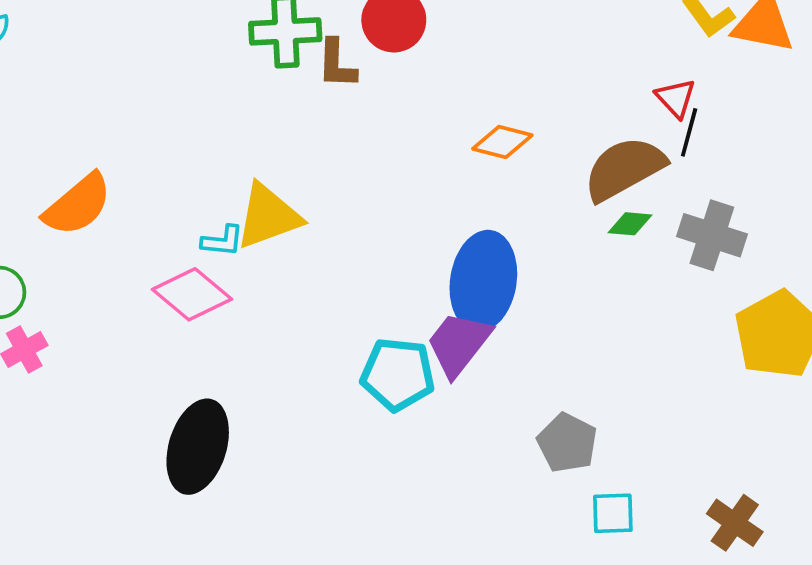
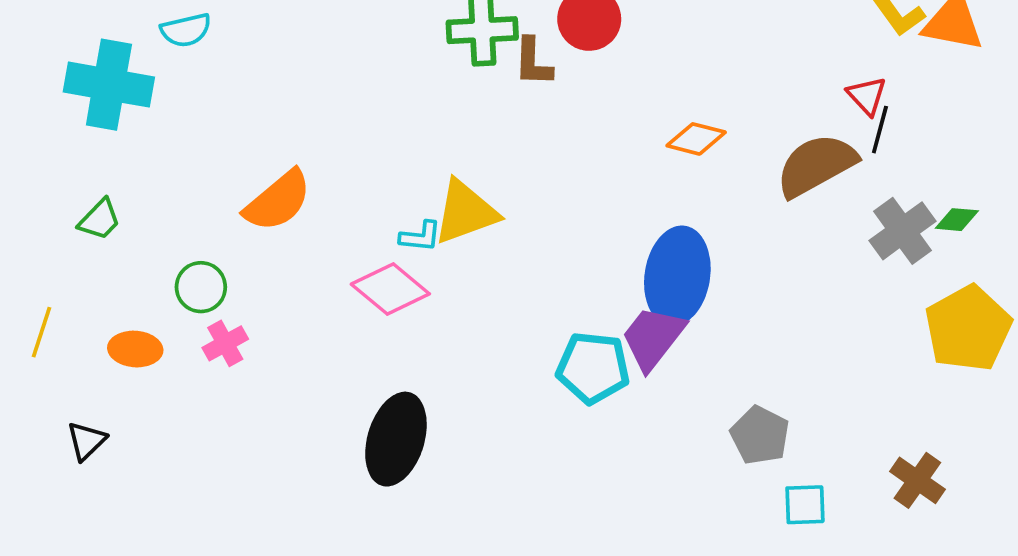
green diamond: (630, 224) -> (957, 220), moved
gray cross: (712, 235) -> (902, 231), turned 36
brown cross: (735, 523) -> (917, 480), moved

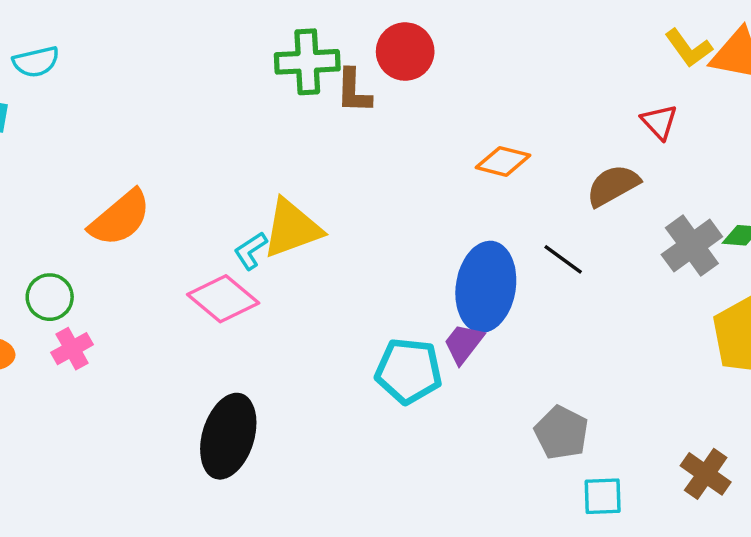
black line: (880, 130) -> (563, 259), moved, turned -69
brown semicircle: (816, 165) -> (613, 185), size x0.7
cyan L-shape: (420, 236) -> (251, 251), turned 141
purple trapezoid: (653, 338) -> (464, 343), size x0.7

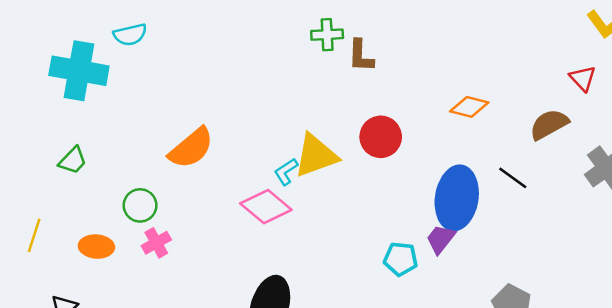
red circle: (405, 52) -> (381, 137), moved
green cross: (307, 62) -> (327, 35), size x0.7
cyan pentagon: (409, 371) -> (401, 259), size x0.7

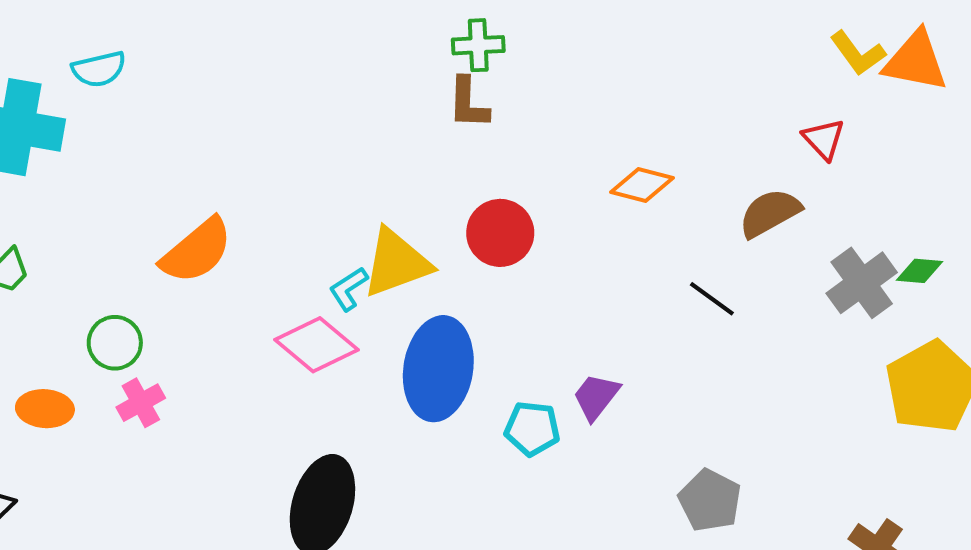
green cross: (327, 35) -> (478, 45), moved
blue ellipse: (457, 198) -> (438, 369), moved

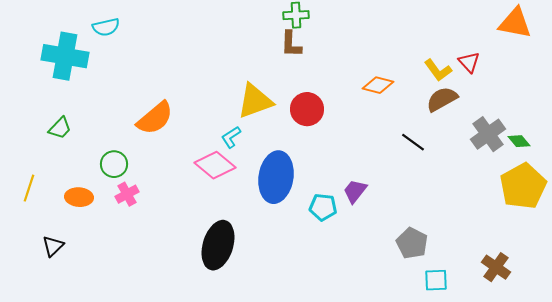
yellow L-shape: (858, 53) -> (438, 70), moved
yellow triangle: (396, 263) -> (255, 101), moved
green diamond: (920, 271) -> (519, 141), moved, turned 45

